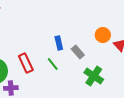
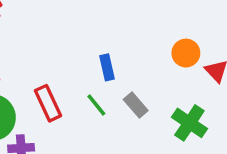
gray rectangle: (78, 52) -> (136, 105), moved
green cross: (94, 76) -> (189, 123), moved

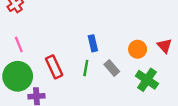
orange circle: (186, 53) -> (138, 49), moved
green line: (96, 105) -> (86, 68), turned 49

